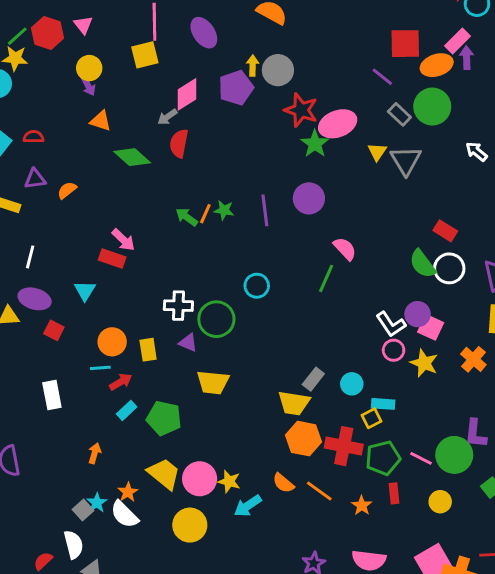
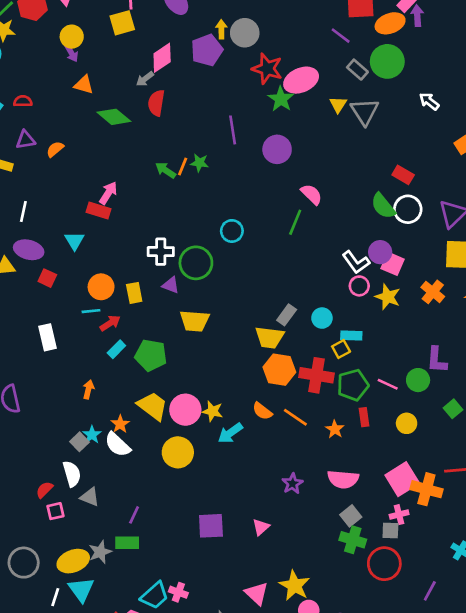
purple line: (265, 210) -> (233, 130), moved
pink arrow: (123, 240) -> (108, 193), turned -100
green circle: (454, 455) -> (418, 380), size x0.7

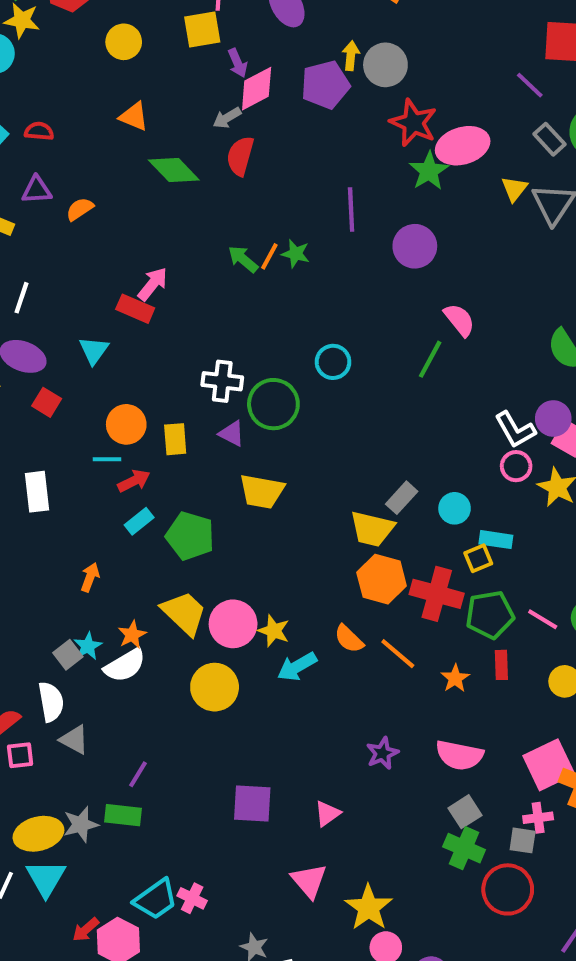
purple arrow: (71, 53) -> (238, 63), moved
white semicircle: (118, 445) -> (125, 665), turned -80
pink triangle: (257, 593) -> (309, 881), moved

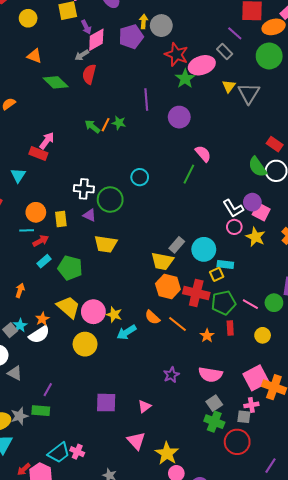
gray rectangle: (549, 139) -> (225, 52), moved
cyan circle: (455, 508) -> (204, 249), size x1.5

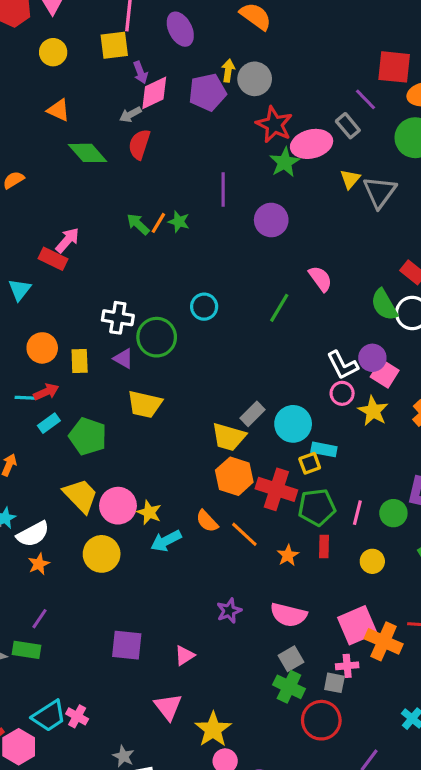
pink semicircle: (203, 154) -> (320, 279), moved
cyan line: (27, 230) -> (26, 398), moved
pink line: (250, 304) -> (357, 513), turned 70
orange star: (42, 319) -> (39, 564), moved

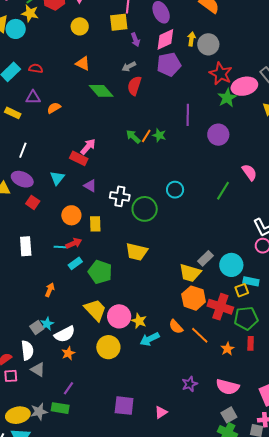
purple pentagon: (207, 92) -> (169, 64), moved
pink diamond: (154, 93) -> (165, 39), moved
purple triangle: (123, 359) -> (90, 186), moved

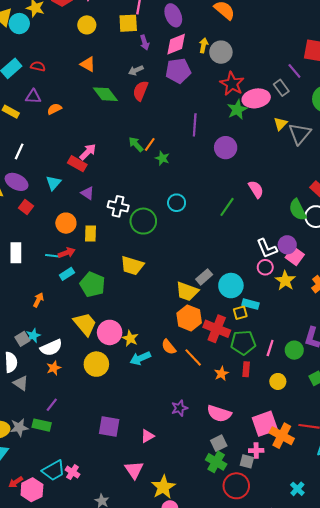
green star: (159, 135) -> (162, 158), moved

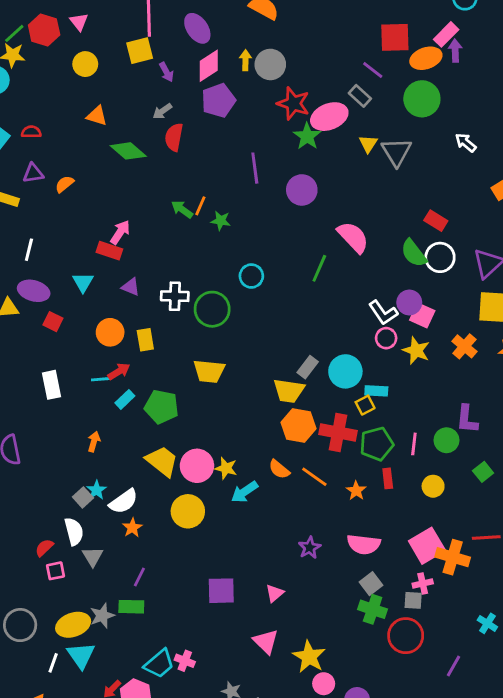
pink semicircle: (256, 189) -> (353, 237), size x1.4
gray triangle: (21, 383) -> (93, 557), turned 35

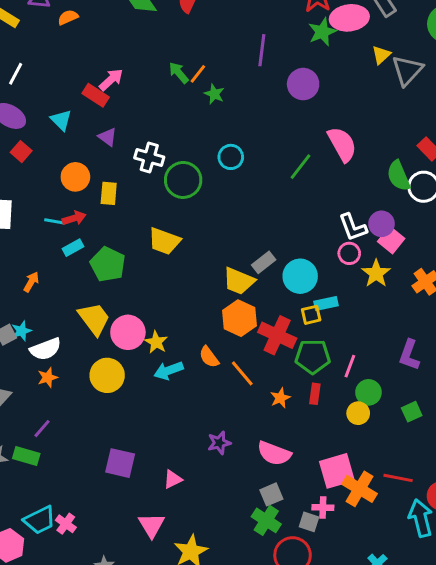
cyan triangle: (83, 282) -> (61, 120), turned -30
cyan rectangle: (376, 391) -> (326, 304), turned -30
green circle: (446, 440) -> (368, 392), moved

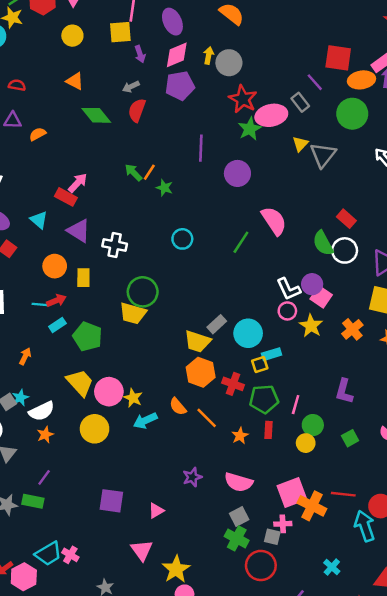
purple triangle: (108, 137) -> (79, 231), size x1.5
green circle: (183, 180) -> (143, 292), moved
red cross: (277, 335) -> (233, 384), size x0.7

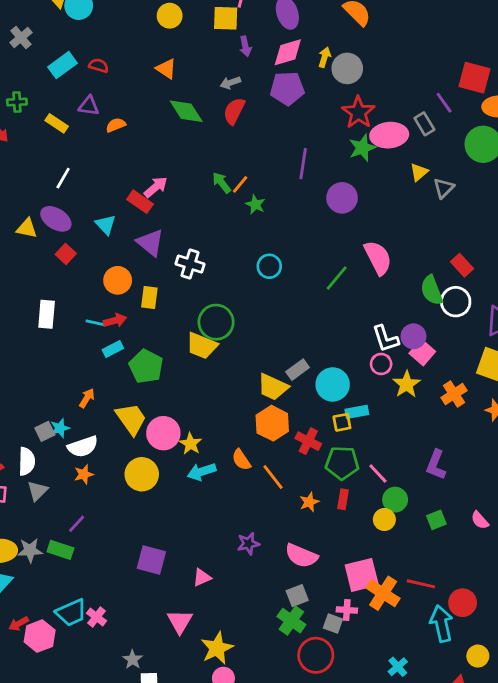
gray triangle: (323, 155) -> (444, 188), size x0.7
orange arrow: (25, 356) -> (87, 398), moved
pink line: (296, 405) -> (378, 473), turned -66

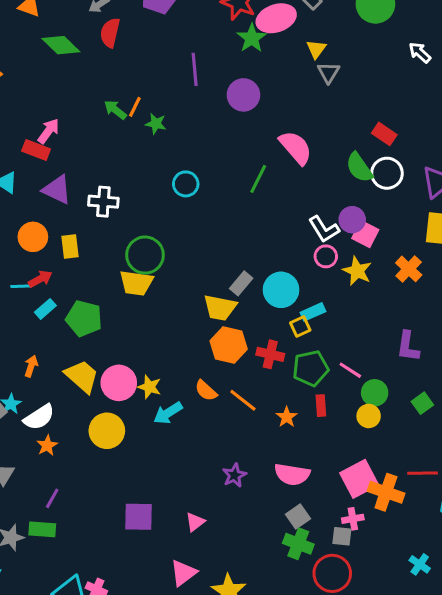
gray triangle: (444, 188) -> (328, 72), moved
pink triangle: (180, 621) -> (183, 573), turned 36

